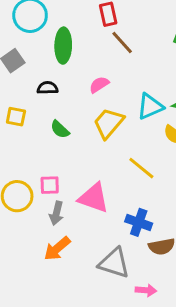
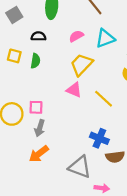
cyan triangle: (150, 106) -> (105, 38), moved
green semicircle: (60, 129) -> (35, 61), moved, turned -128
pink triangle: (94, 198) -> (74, 90), moved, size x0.7

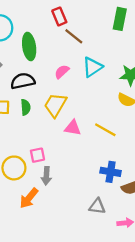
black semicircle: (38, 36) -> (23, 81), size x1.5
yellow trapezoid: (82, 65) -> (55, 105), moved
orange arrow: (39, 154) -> (29, 198), moved
gray triangle: (80, 167) -> (97, 206), size x0.7

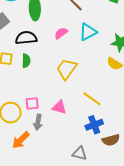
yellow trapezoid: (55, 105) -> (67, 69), moved
pink triangle: (73, 128) -> (59, 107), moved
yellow line: (105, 130) -> (92, 99), moved
blue cross: (111, 172) -> (94, 125), turned -36

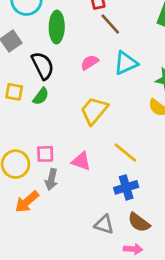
black semicircle: (26, 38) -> (43, 66), turned 65
green semicircle: (26, 61) -> (41, 96), turned 32
brown semicircle: (111, 140) -> (139, 222), moved, turned 48

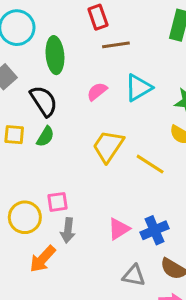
brown line: (110, 24) -> (116, 45), turned -50
yellow line: (125, 153) -> (150, 164), moved
pink triangle: (81, 161) -> (119, 229), moved, turned -45

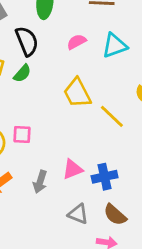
yellow trapezoid: (108, 146) -> (77, 93), turned -72
gray arrow: (68, 230) -> (40, 182), moved

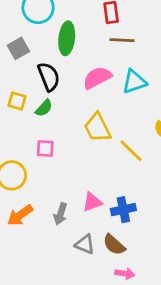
pink semicircle: (77, 42) -> (97, 78), size x1.5
pink square: (22, 135) -> (45, 148), moved
gray triangle: (78, 214) -> (85, 244), moved
brown semicircle: (115, 215) -> (114, 245), moved

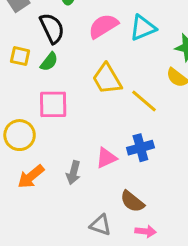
pink square: (45, 148) -> (53, 104), size x1.5
blue cross: (123, 210) -> (140, 148), moved
gray triangle: (85, 244) -> (100, 225), moved

